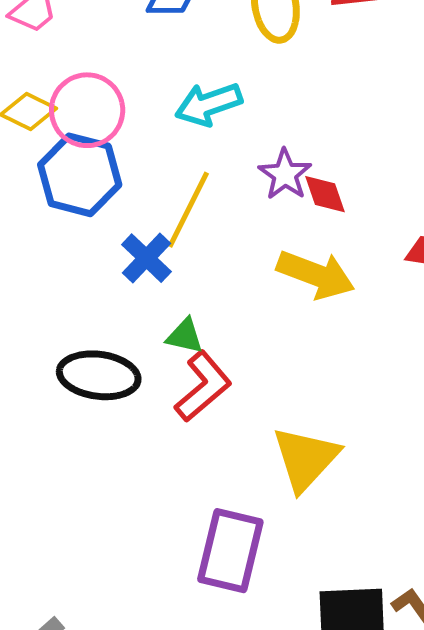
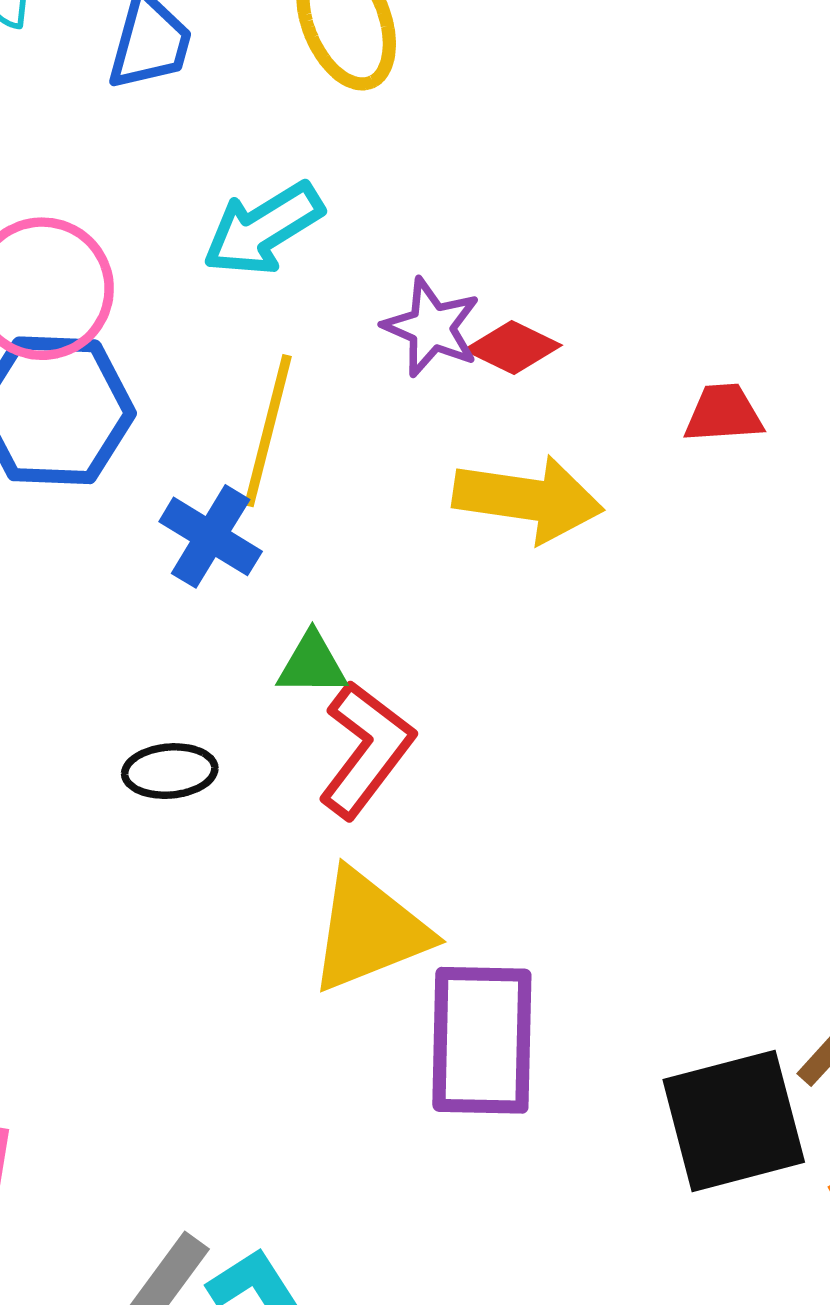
red diamond: (325, 194) -> (513, 348), turned -33
black ellipse: (99, 375) -> (170, 771), size x0.6
yellow triangle: (305, 459) -> (369, 931), moved, turned 38

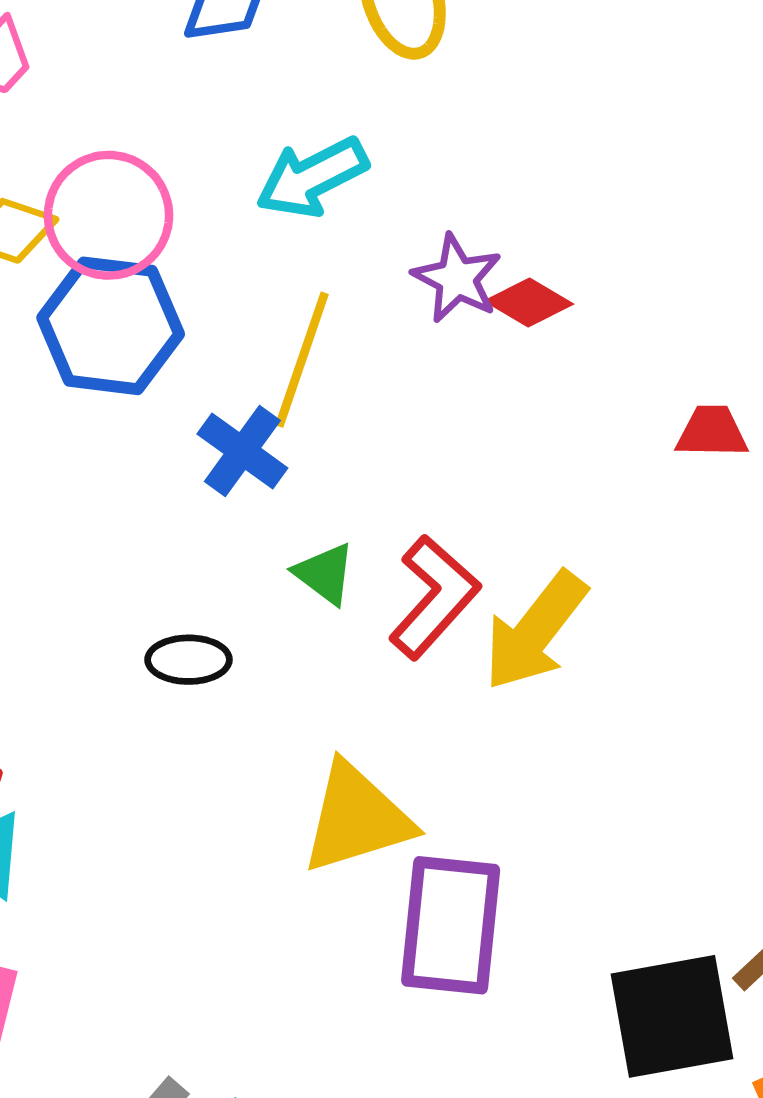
red trapezoid: (724, 413) -> (712, 432), moved
yellow arrow: (528, 499) -> (535, 631), moved, turned 115
green triangle: (312, 664) -> (325, 574), turned 32
red L-shape: (366, 750) -> (434, 597), moved

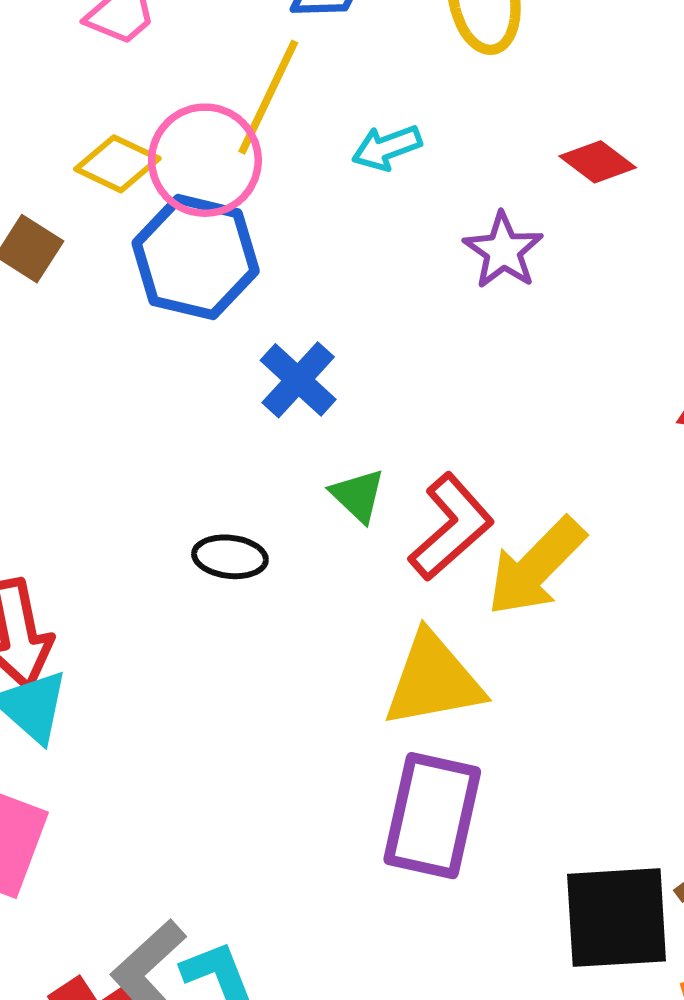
cyan arrow: (312, 177) -> (387, 148), size x0.7
red diamond: (529, 303) -> (598, 162), moved
yellow line: (302, 360) -> (268, 97), moved
yellow triangle: (357, 818) -> (433, 680), moved

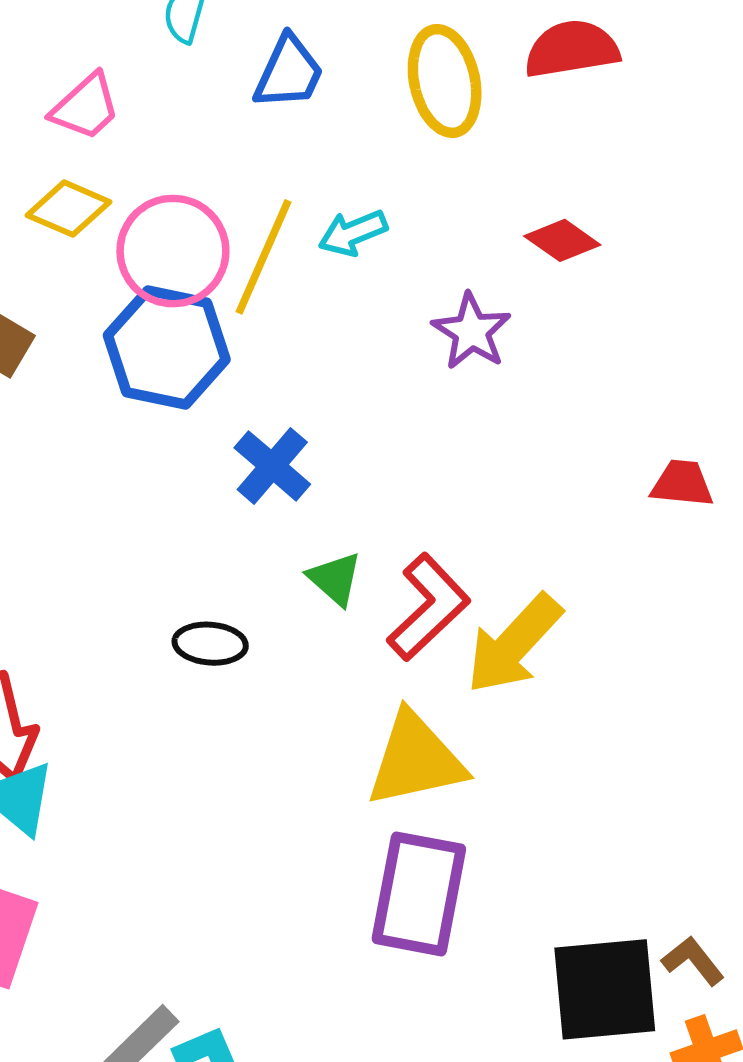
yellow line: (268, 97) -> (263, 257), moved
yellow diamond: (117, 164) -> (69, 209), moved

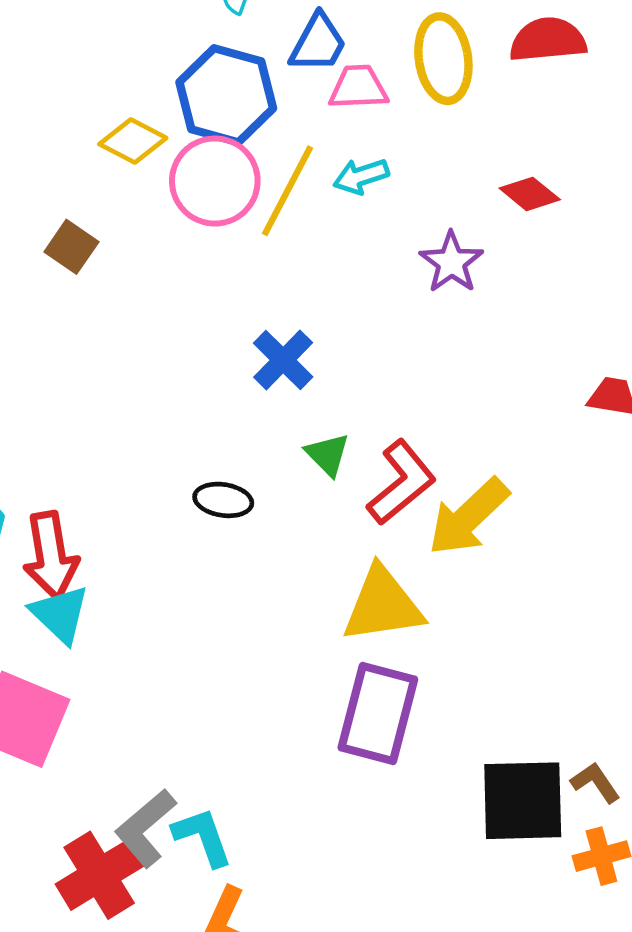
pink trapezoid: (86, 107) -> (358, 87), moved, turned -144
blue hexagon: (167, 347) -> (226, 95), moved

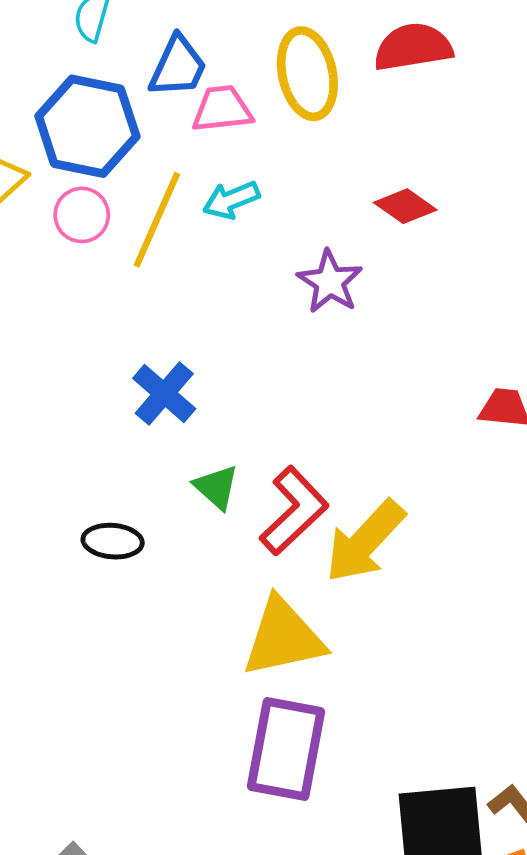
pink circle: (215, 181) -> (82, 215), size x0.6

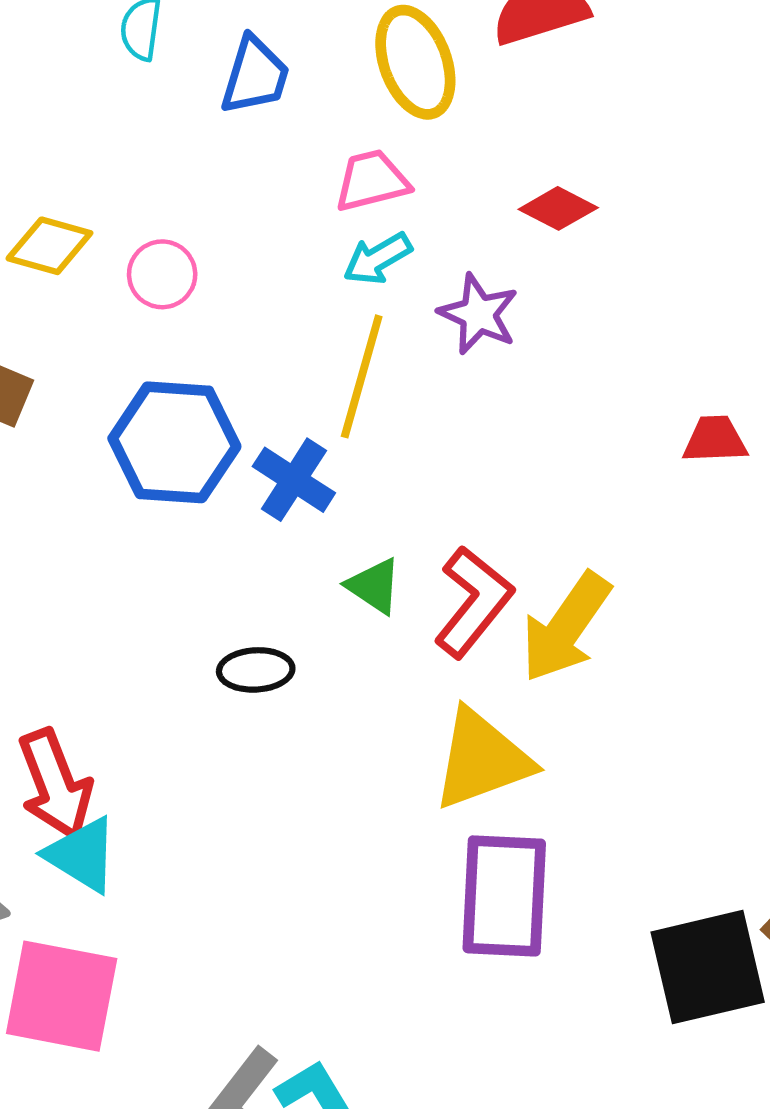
pink trapezoid: (222, 109) -> (372, 181), moved
blue hexagon: (87, 126) -> (174, 442), moved
cyan arrow: (231, 200) -> (378, 259), moved
yellow line: (157, 220) -> (362, 376), moved

